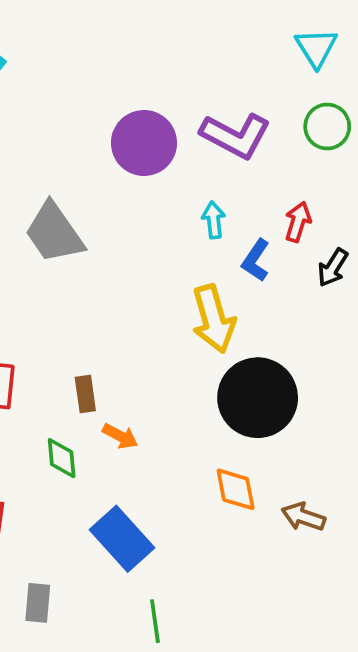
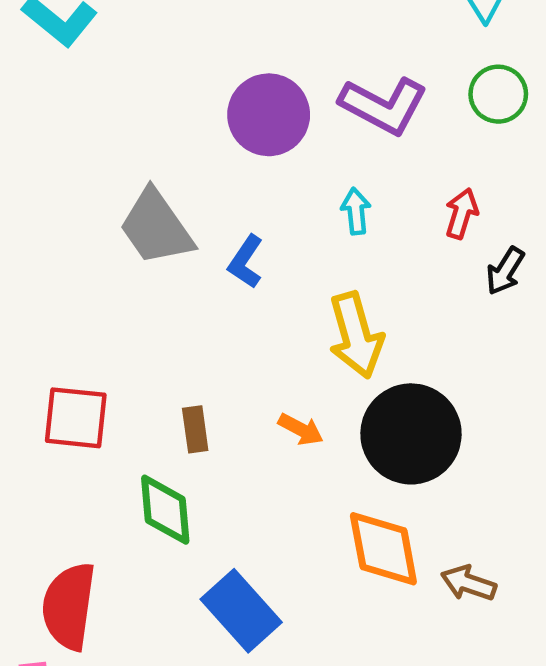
blue L-shape: (256, 260) -> (246, 262), moved
orange arrow: (120, 436) -> (301, 429), moved
green diamond: (62, 458) -> (165, 510), size x1.4
orange diamond: (236, 489) -> (383, 549), size x1.4

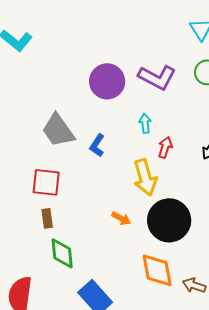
red arrow: (462, 214) -> (165, 147), moved
red square: (76, 418) -> (46, 182), moved
brown rectangle: (195, 429) -> (47, 218), moved

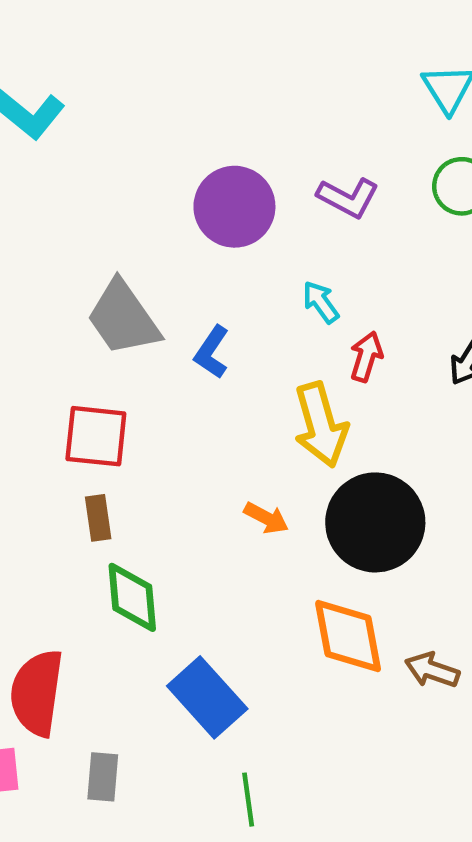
purple L-shape: (157, 77) -> (348, 198), size x0.7
cyan arrow: (145, 123) -> (321, 302), turned -30

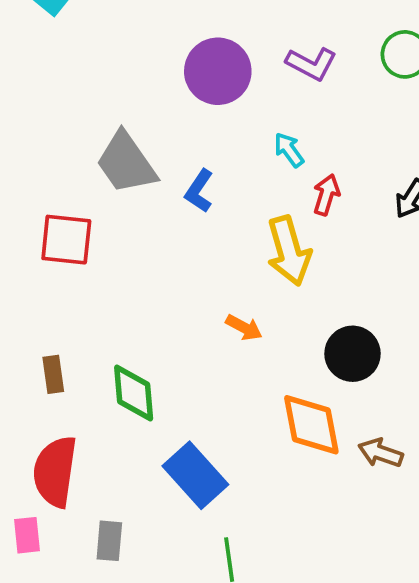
red square: (96, 436) -> (66, 240), moved
brown rectangle: (98, 518) -> (53, 374), moved
black circle: (375, 522) -> (353, 354), moved, size x0.7

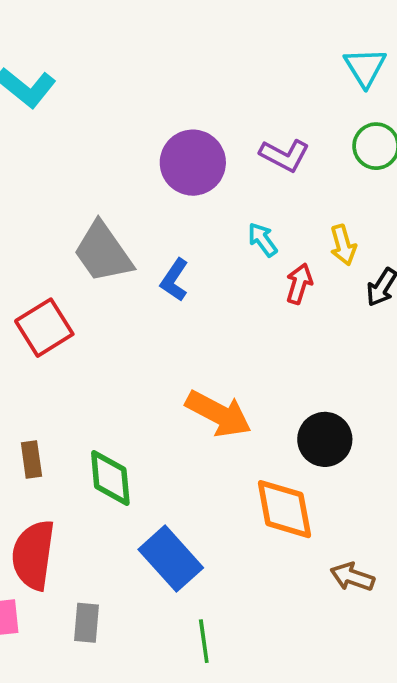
red square: (66, 240) -> (44, 328), turned -38
yellow arrow: (289, 251) -> (343, 245), moved, size x0.6
orange arrow: (244, 328) -> (218, 414), size x1.8
brown arrow: (381, 453) -> (352, 577), moved

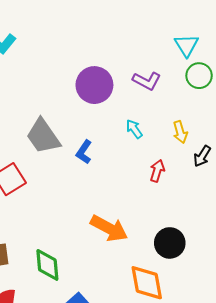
cyan triangle: (365, 67) -> (186, 45), moved
red arrow: (299, 284) -> (157, 171), moved

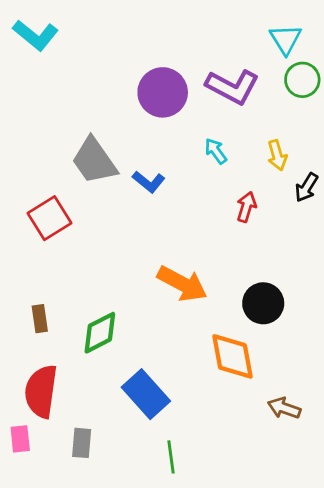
purple L-shape: (147, 81) -> (232, 87), size x1.4
blue L-shape: (84, 152) -> (149, 182), turned -85
green diamond: (47, 265) -> (100, 333), turned 68

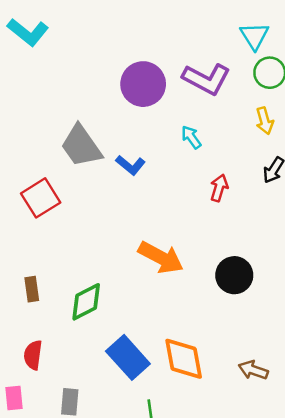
yellow arrow: (277, 155) -> (265, 121), moved
orange diamond: (232, 356) -> (184, 359), moved
red semicircle: (41, 391) -> (33, 355), size x0.6

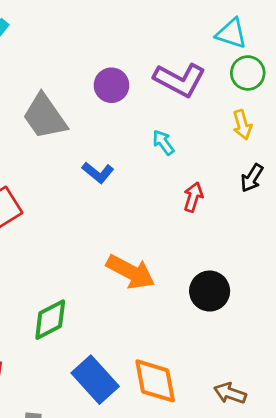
cyan triangle: (255, 36) -> (231, 33), turned -40
purple circle: (143, 84) -> (111, 85), size x0.7
gray trapezoid: (81, 146) -> (45, 117), moved

